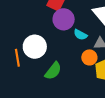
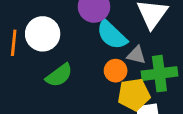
cyan semicircle: (80, 35) -> (112, 35), size x1.6

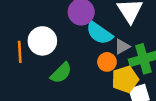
gray triangle: (136, 55) -> (122, 47), turned -35

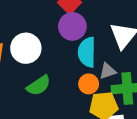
cyan semicircle: (99, 33) -> (87, 52), turned 44

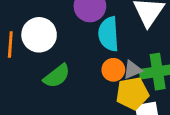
gray triangle: (108, 71) -> (133, 70), moved

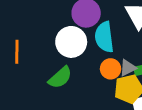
white circle: (39, 35) -> (71, 42), moved

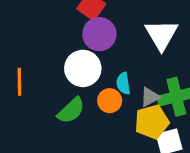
cyan semicircle: (104, 37) -> (123, 83), moved, size x0.6
orange circle: (111, 69) -> (110, 101), moved

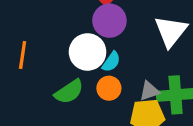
cyan semicircle: (123, 83) -> (111, 62), moved, turned -145

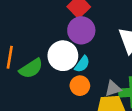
green semicircle: (69, 92) -> (31, 69), moved

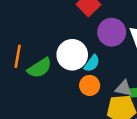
purple circle: (81, 30) -> (112, 32), moved
gray triangle: (113, 89) -> (124, 88), turned 30

